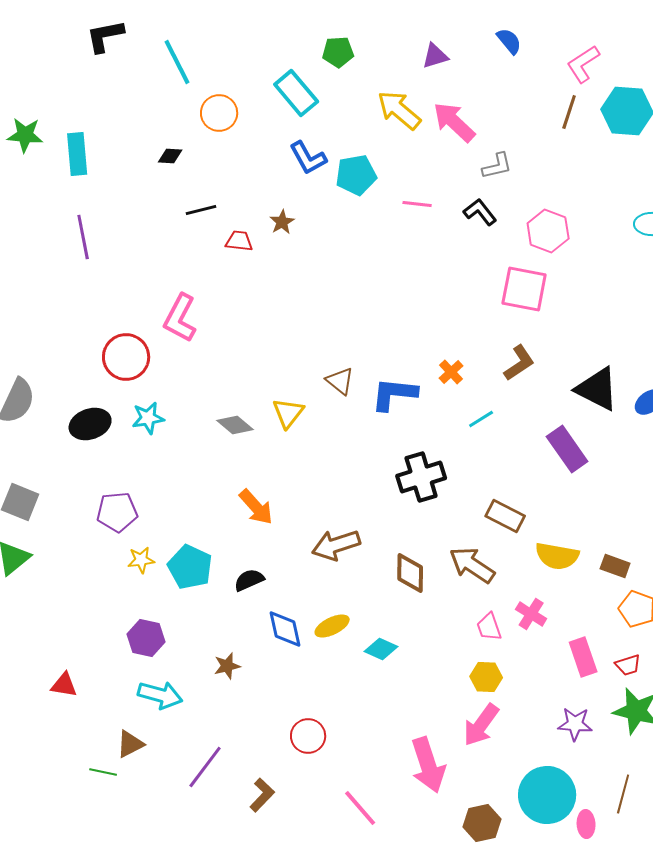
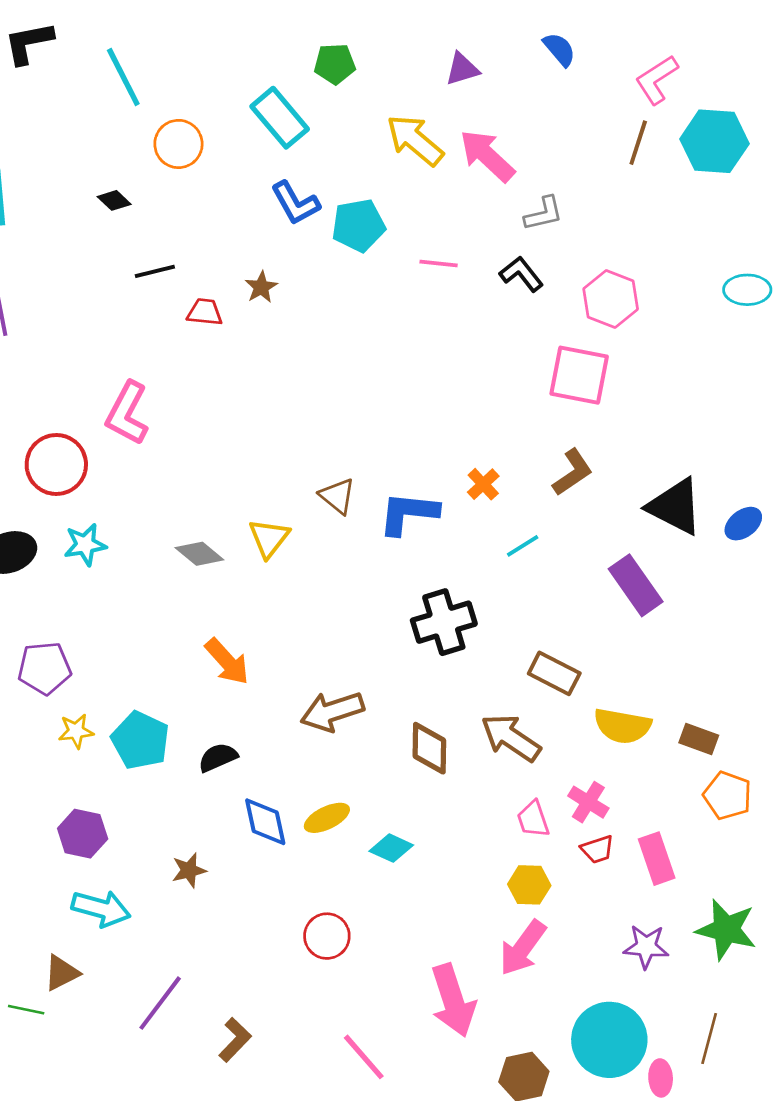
black diamond: (170, 156) -> (114, 200), turned 40
red trapezoid: (628, 665) -> (598, 849), moved
red circle: (308, 736) -> (327, 936), moved

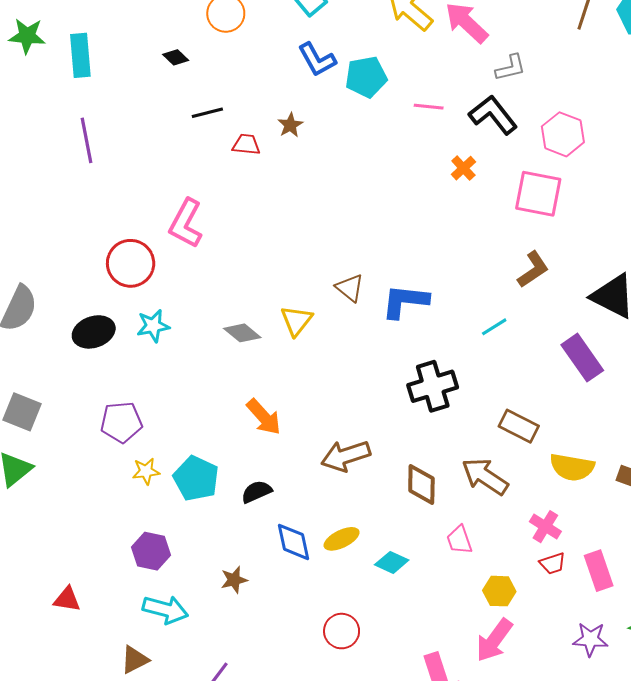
black L-shape: (521, 274) -> (493, 115), size x1.4
orange cross: (483, 484) -> (463, 168), moved
pink trapezoid: (533, 819) -> (459, 540), moved

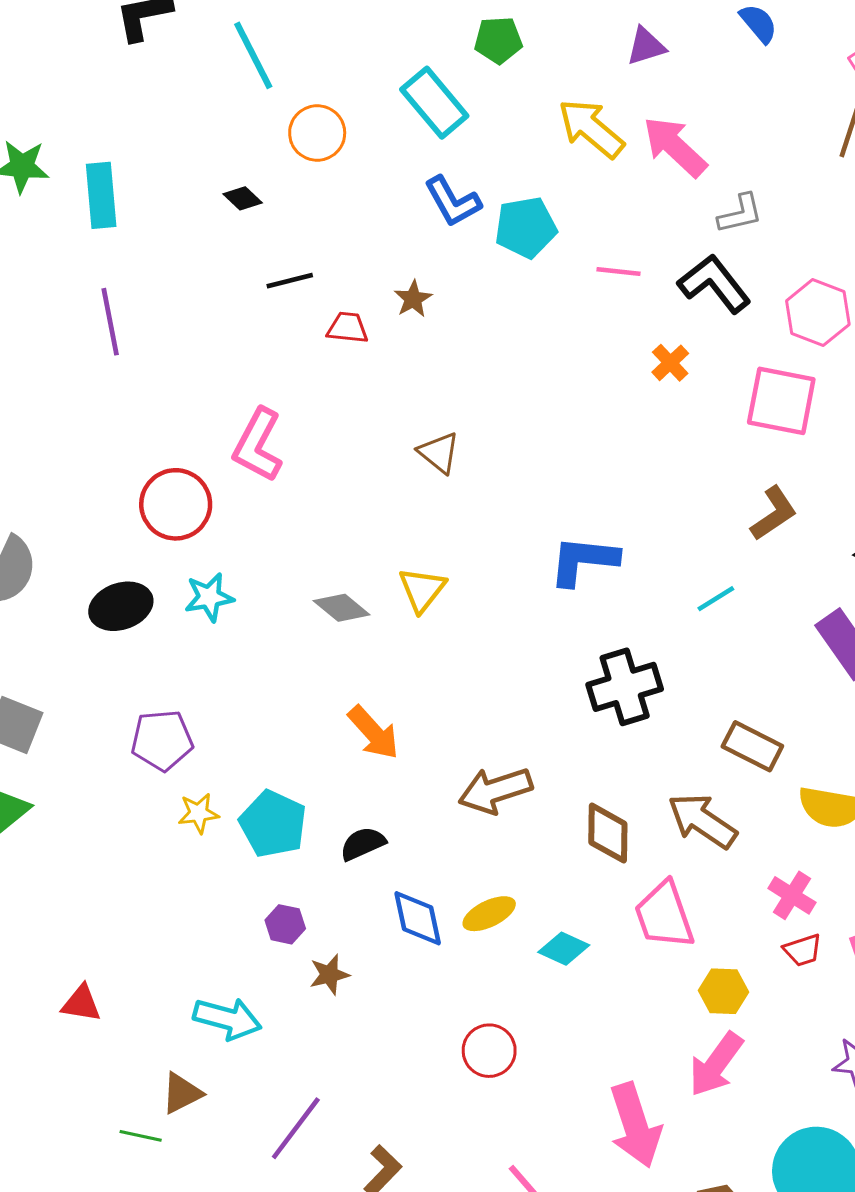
brown triangle: (350, 288) -> (439, 453), moved
pink trapezoid: (459, 540) -> (664, 915), size x1.6
purple hexagon: (151, 551) -> (285, 924), moved, size x0.7

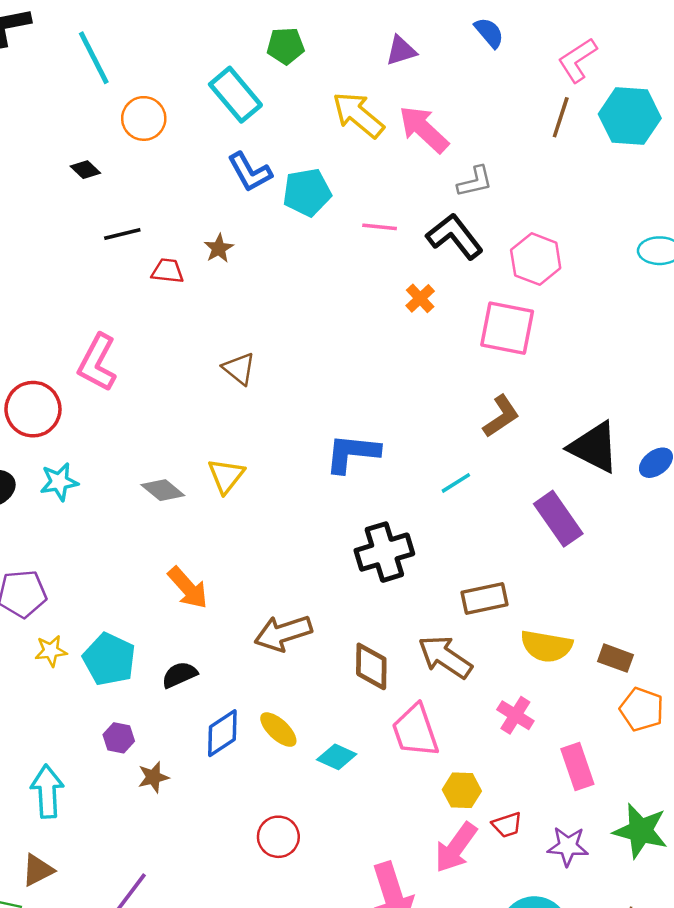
brown rectangle: (752, 746) -> (484, 599), turned -39
yellow ellipse: (489, 914) -> (278, 730), turned 69
blue diamond: (418, 918) -> (222, 733), turned 69
red trapezoid: (803, 950) -> (507, 825), moved
cyan arrow: (227, 1019) -> (47, 791), moved, turned -108

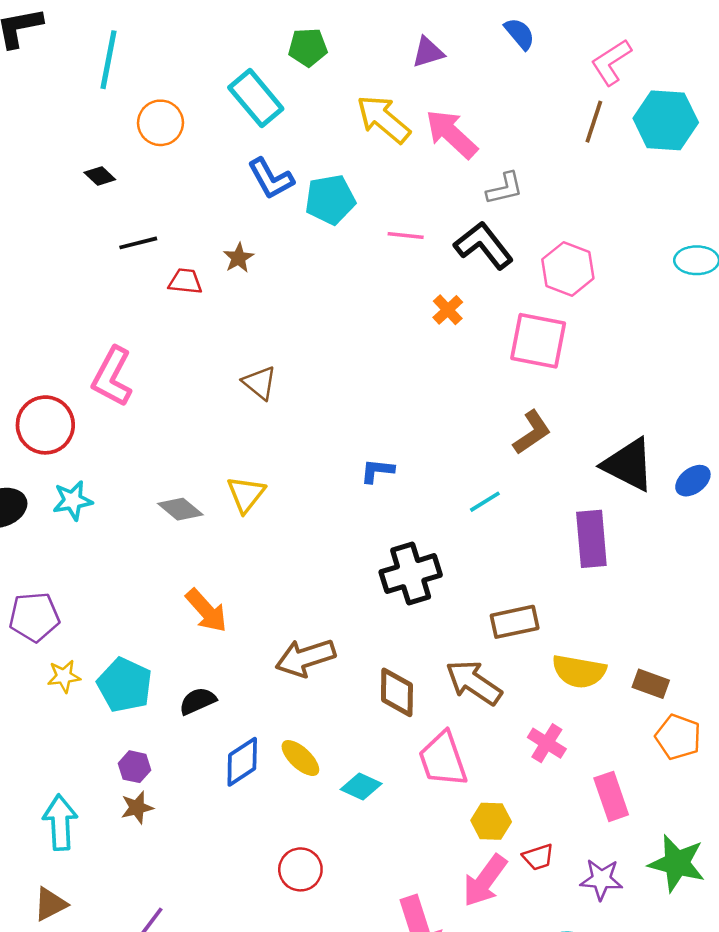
cyan line: (94, 58) -> (108, 60), turned 38
blue L-shape: (352, 453) -> (377, 471), size x0.6
purple rectangle: (558, 519) -> (591, 539), turned 30
brown star: (153, 777) -> (137, 808), moved

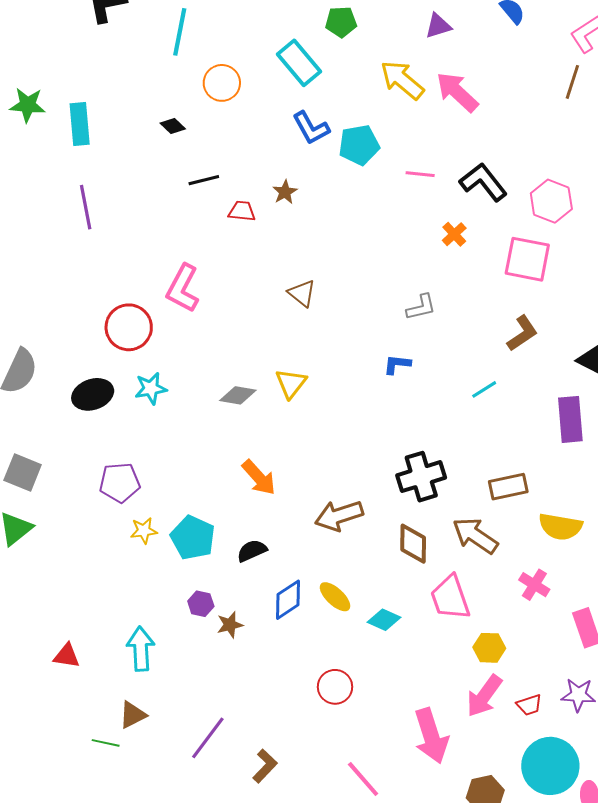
gray L-shape: (505, 188) -> (421, 307), moved
gray diamond: (180, 509) -> (238, 395), turned -30
black cross: (411, 574) -> (421, 477), moved
brown star: (137, 808) -> (230, 625), moved
red trapezoid: (538, 857) -> (529, 705), moved

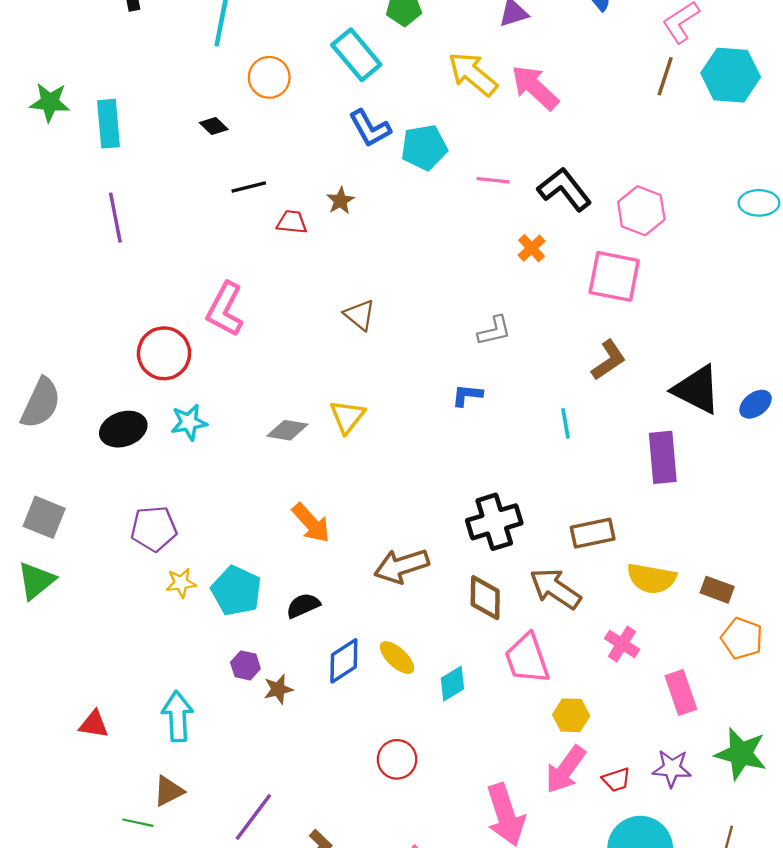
cyan line: (484, 389) -> (566, 423), turned -68
cyan diamond: (384, 620) -> (452, 684), turned -56

